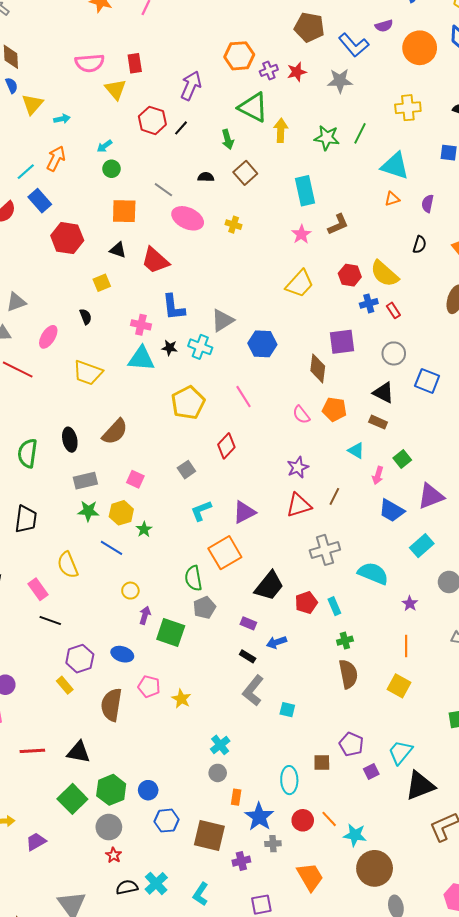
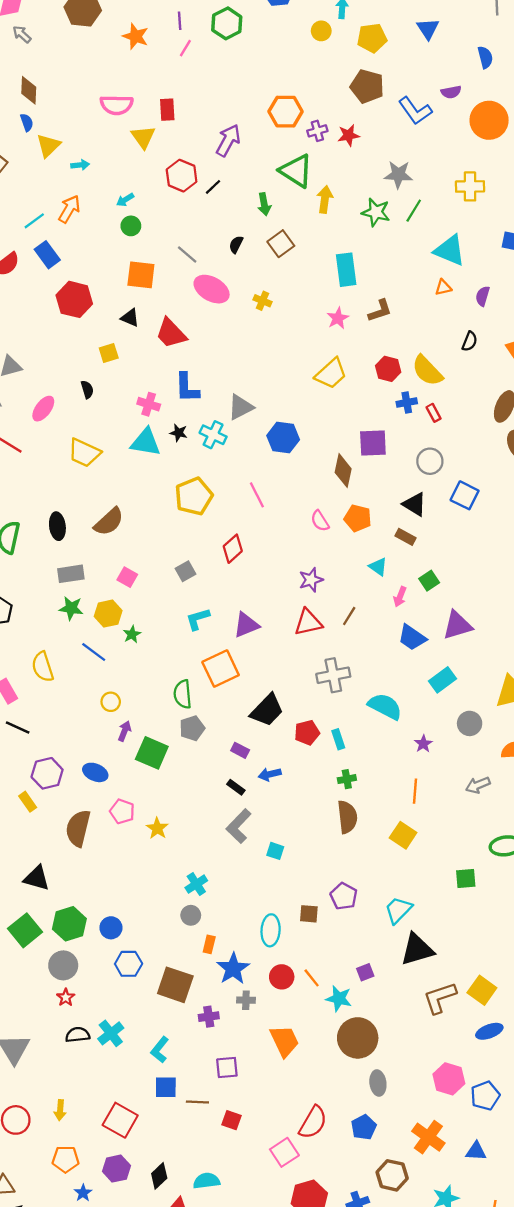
gray star: (340, 81) -> (398, 175), moved
black semicircle: (206, 177) -> (236, 244), turned -70
purple square: (371, 771) -> (365, 972), moved

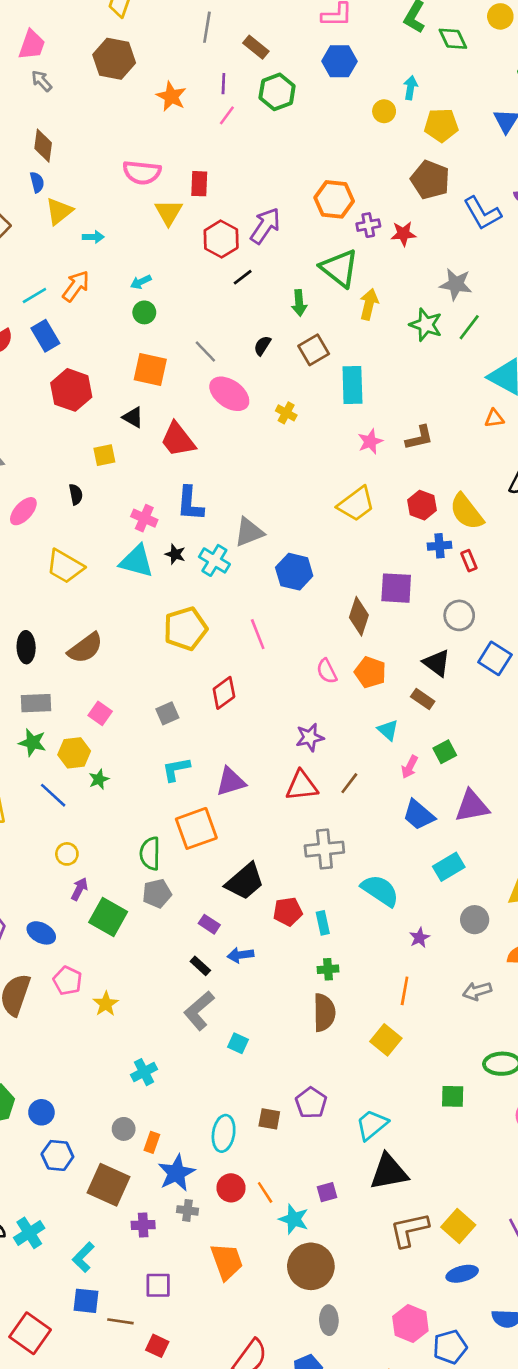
red hexagon: (182, 176) -> (221, 239), moved
cyan rectangle: (346, 270) -> (352, 385), moved
gray circle: (191, 915) -> (124, 1129), moved

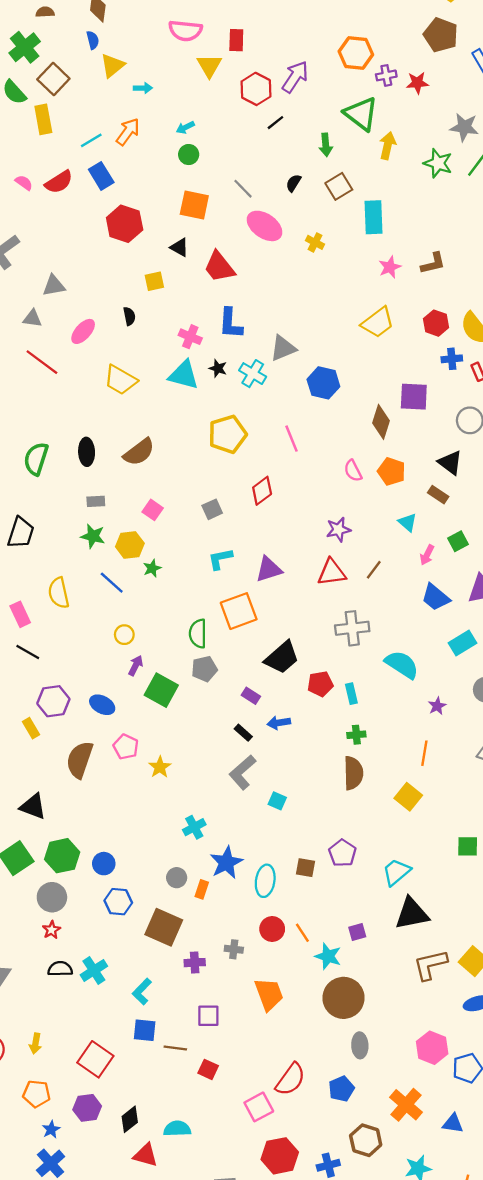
gray rectangle: (36, 703) -> (96, 501), size x0.7
blue star: (176, 1173) -> (226, 863), moved

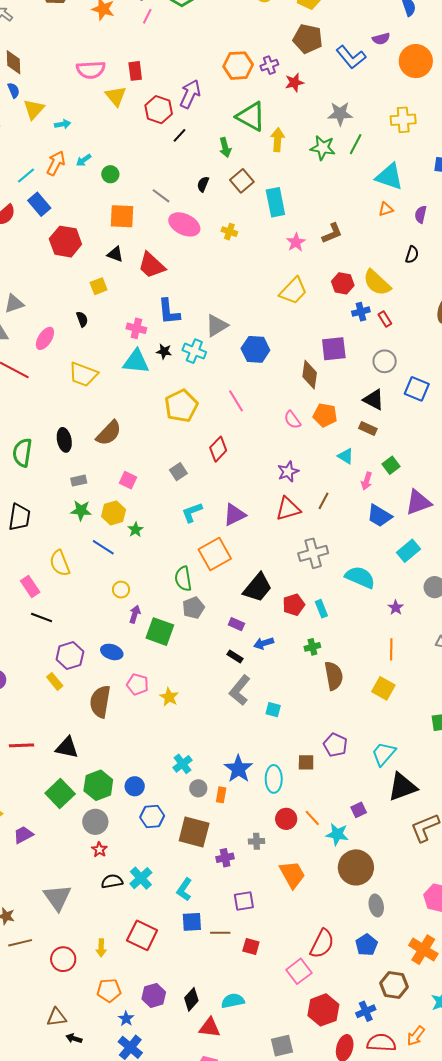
purple cross: (386, 75) -> (269, 65), moved
cyan arrow: (185, 128) -> (84, 160), moved
green cross: (356, 735) -> (312, 647), moved
cyan cross: (194, 827) -> (182, 764), moved
red square: (95, 1059) -> (142, 935), moved

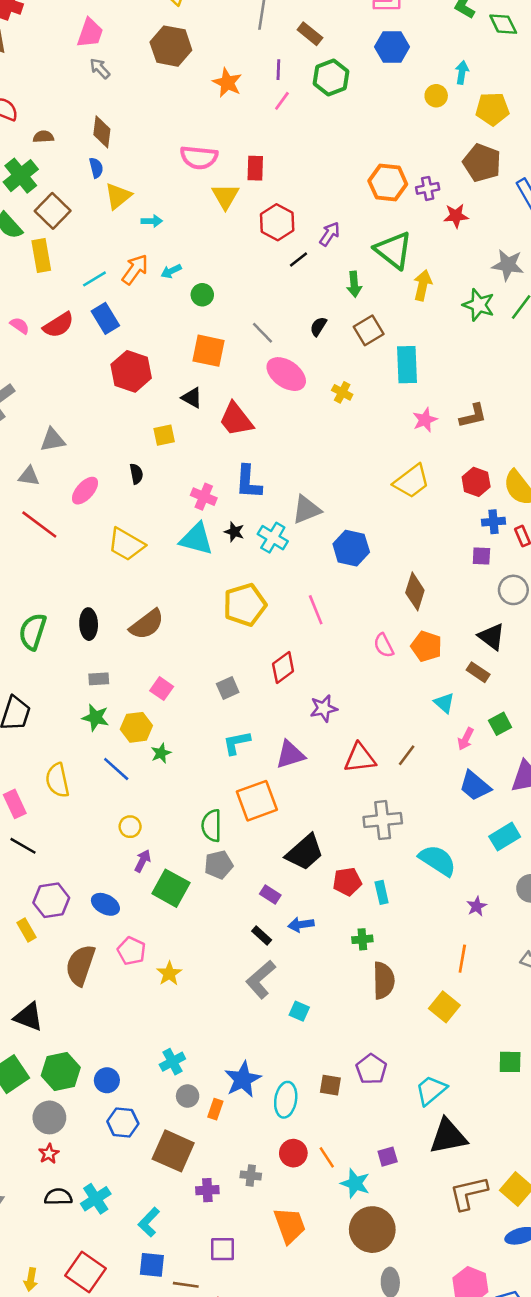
purple arrow: (190, 94) -> (330, 234), moved, size x0.7
purple square: (334, 349) -> (481, 556), moved, size x0.6
purple star: (288, 472) -> (324, 708), moved

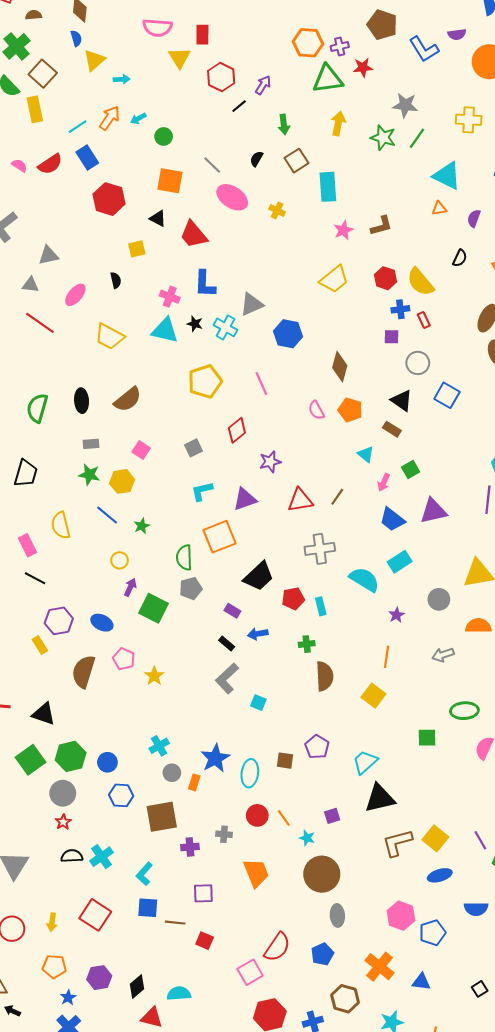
green triangle: (393, 250) -> (328, 79), moved, turned -44
green star: (161, 753) -> (142, 526), moved
cyan rectangle: (505, 837) -> (400, 562), moved
brown square: (173, 1151) -> (162, 817), turned -32
cyan star: (355, 1183) -> (307, 838), size x0.7

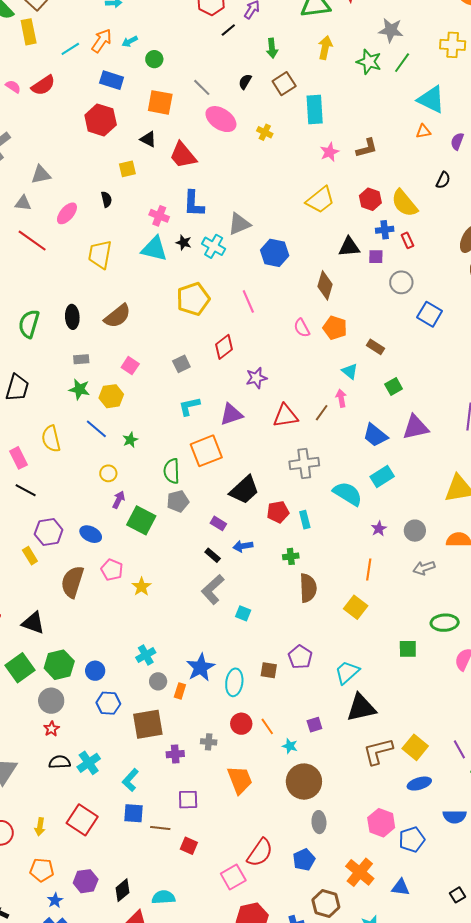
blue rectangle: (87, 158) -> (112, 80), moved, turned -40
yellow trapezoid: (109, 337) -> (100, 254), turned 72
black triangle: (402, 401) -> (349, 247), moved, turned -40
pink arrow: (384, 482) -> (341, 398), moved, turned 144
gray circle: (439, 599) -> (415, 531), moved

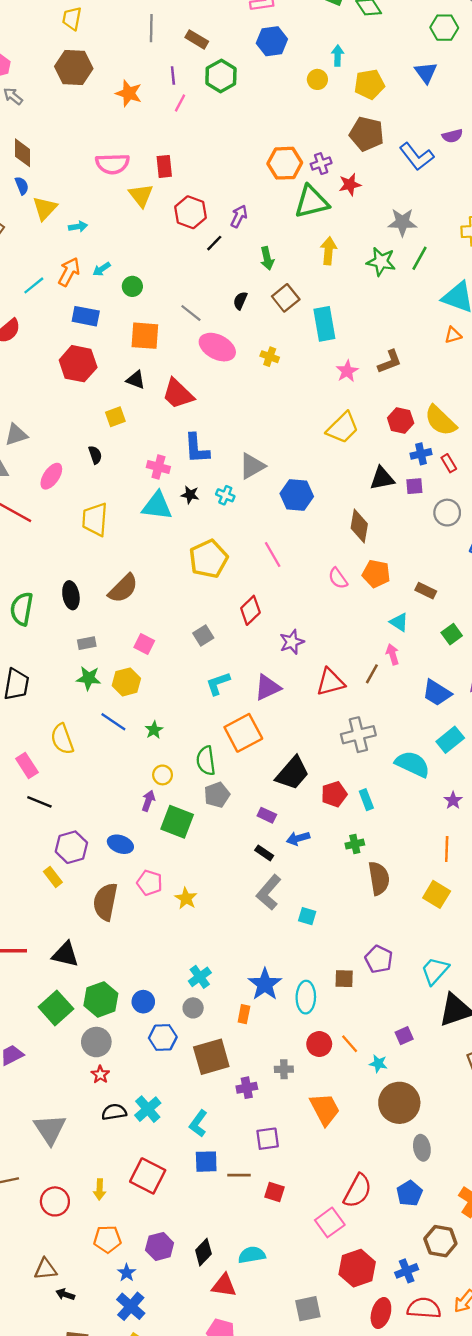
cyan cross: (214, 246) -> (225, 495), size x0.7
yellow circle: (108, 473) -> (163, 775), moved
gray circle: (158, 681) -> (193, 1008), moved

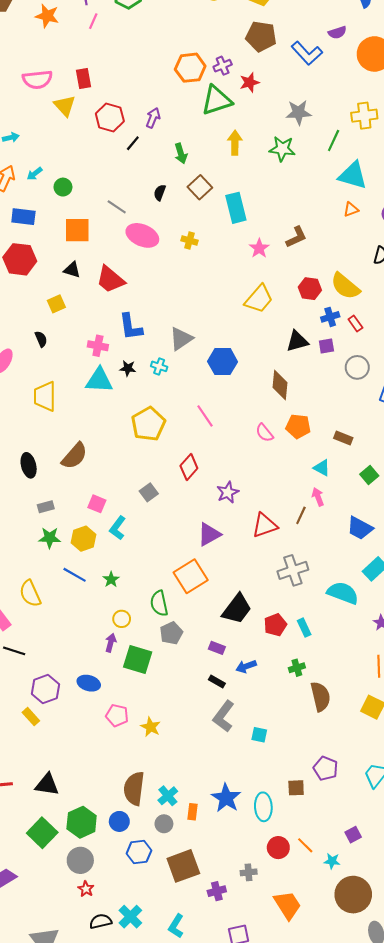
green line: (419, 258) -> (334, 141), moved
cyan L-shape: (218, 683) -> (118, 528), moved, turned -30
brown semicircle: (105, 902) -> (134, 789), moved
orange rectangle: (244, 1014) -> (193, 812), moved

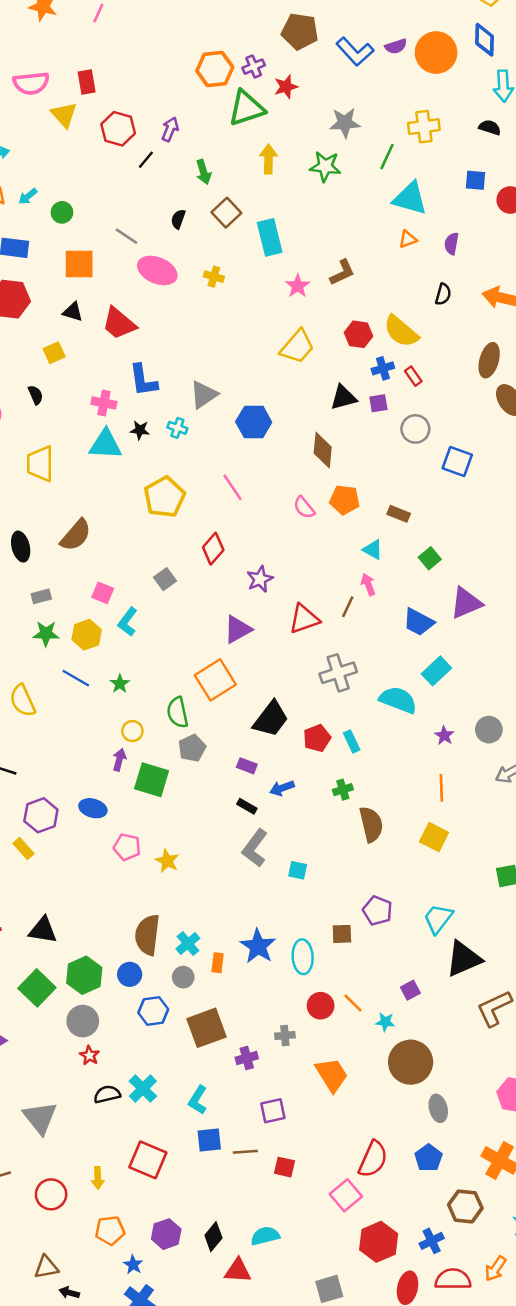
purple semicircle: (337, 33) -> (396, 46), moved

